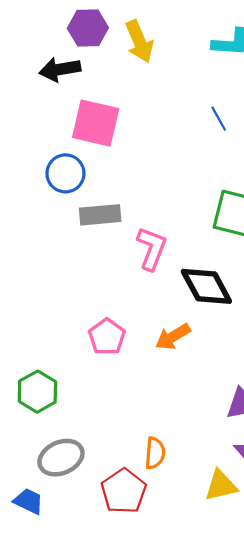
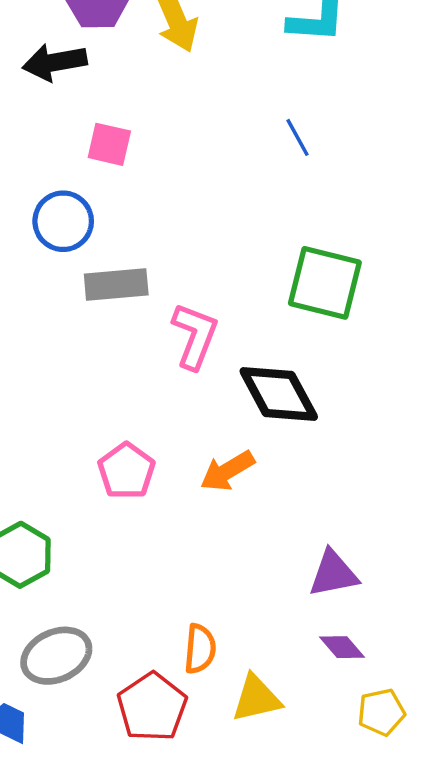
pink square: (96, 123) -> (109, 144), size x0.6
yellow triangle: (221, 486) -> (256, 698), moved

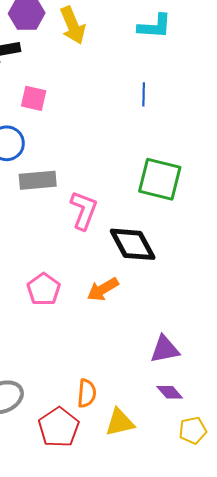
blue line: (297, 137) -> (144, 94), turned 30

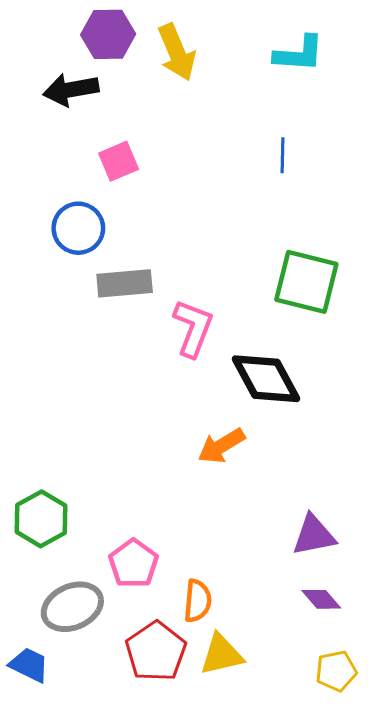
pink square: (34, 98) -> (119, 161), turned -36
pink pentagon: (44, 289) -> (133, 564), moved
yellow triangle: (120, 422) -> (221, 654), moved
yellow pentagon: (193, 430) -> (336, 671), moved

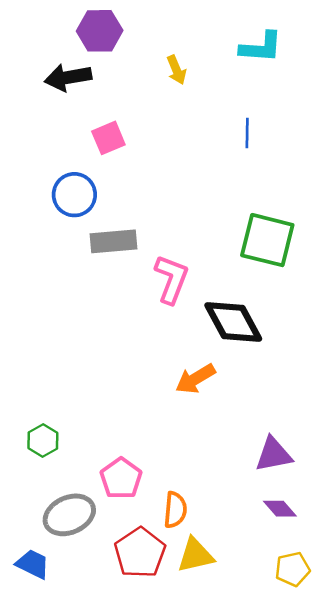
yellow arrow: (177, 52) -> (176, 70), moved, size x0.6
green hexagon: (41, 519) -> (43, 441), size x0.7

